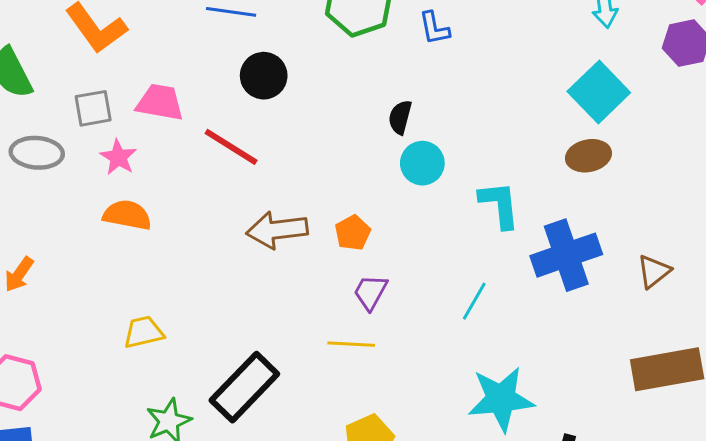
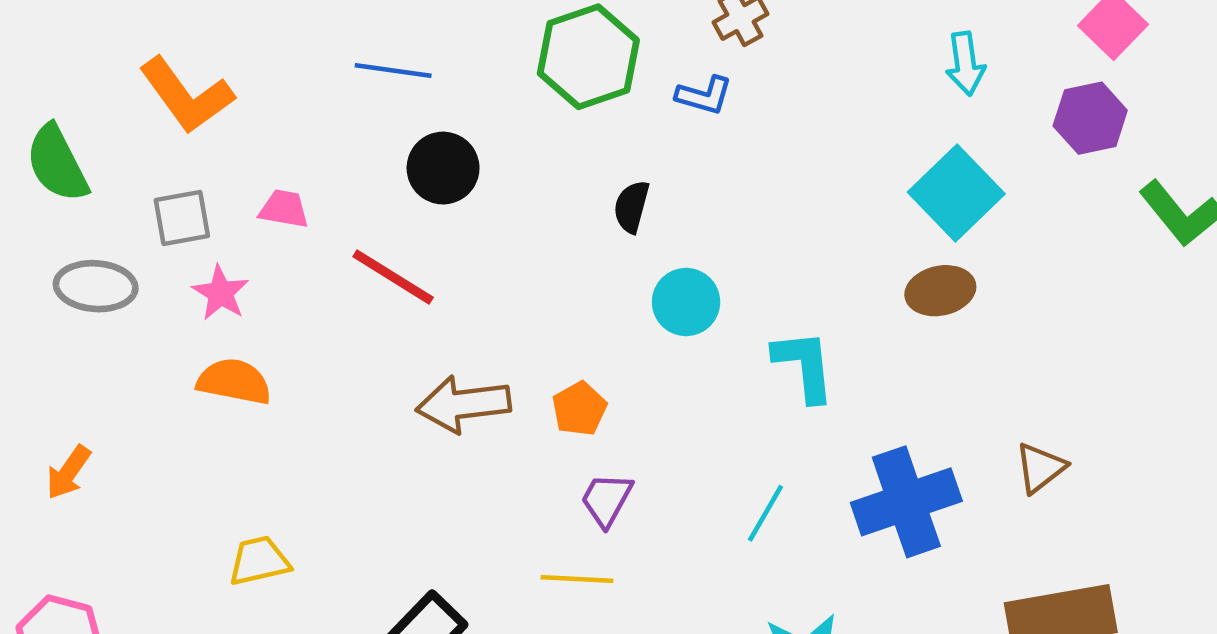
blue L-shape: (434, 28) -> (704, 95), turned -63
pink trapezoid: (160, 102) -> (284, 209), size x0.7
black semicircle: (400, 117) -> (632, 207), moved
blue cross: (566, 255) -> (906, 502), moved

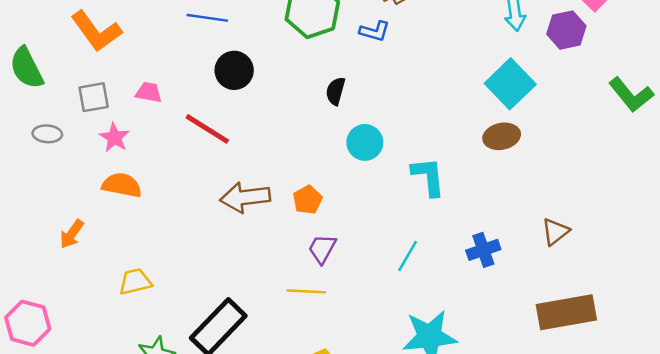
purple hexagon: (1090, 118) -> (566, 30), moved
gray ellipse: (96, 286) -> (47, 134), size x0.7
orange arrow: (68, 472) -> (72, 234), moved
blue cross: (906, 502) -> (483, 250), size x0.6

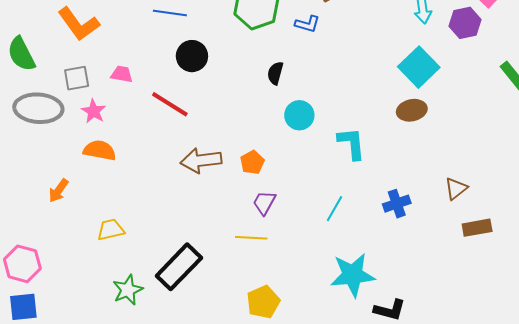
gray ellipse: (47, 134) -> (38, 108), size x2.0
brown rectangle: (566, 312) -> (477, 228), moved, size x0.6

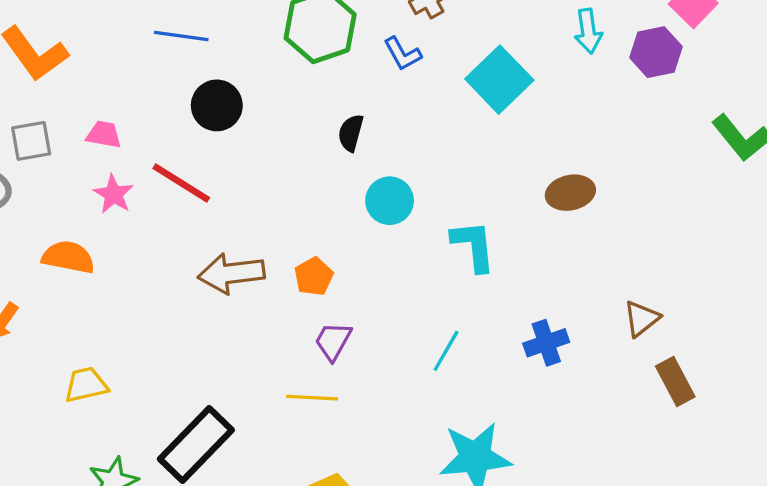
blue L-shape: (307, 24) -> (402, 54), turned 45
cyan square: (419, 67) -> (499, 80), moved
pink star: (94, 111) -> (113, 194), moved
brown rectangle: (477, 228) -> (675, 382), turned 72

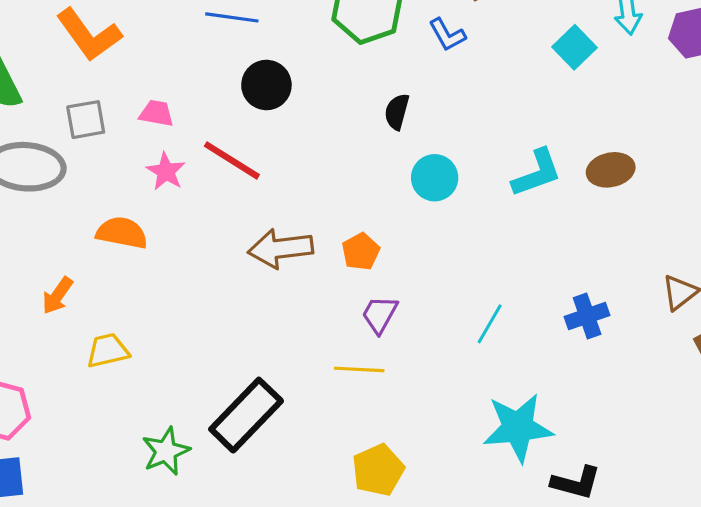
cyan square: (499, 80) -> (574, 47), moved, size x0.7
cyan L-shape: (474, 246) -> (537, 173), moved, turned 76
yellow trapezoid: (86, 385) -> (108, 351), moved

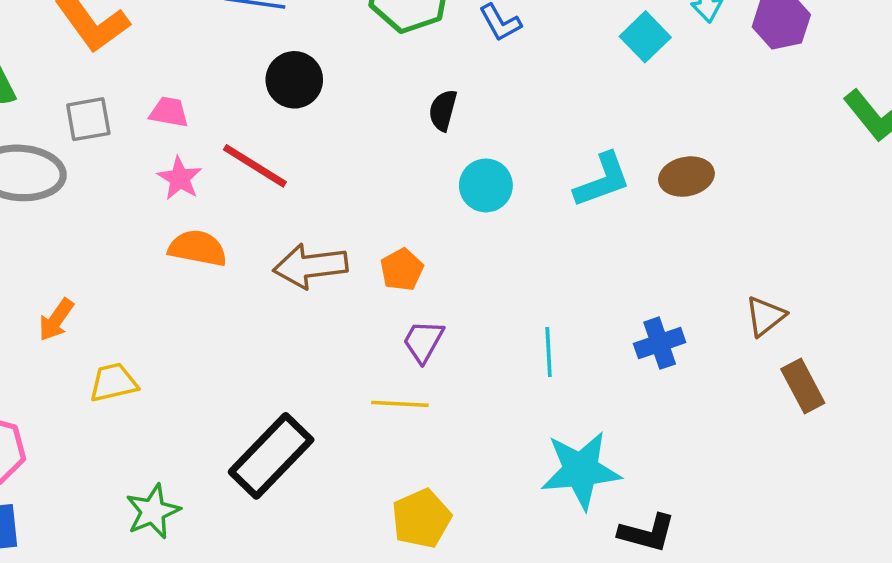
orange semicircle: (122, 233) -> (198, 248), moved
cyan line: (490, 324) -> (549, 352), turned -33
green star: (166, 451) -> (153, 511), moved

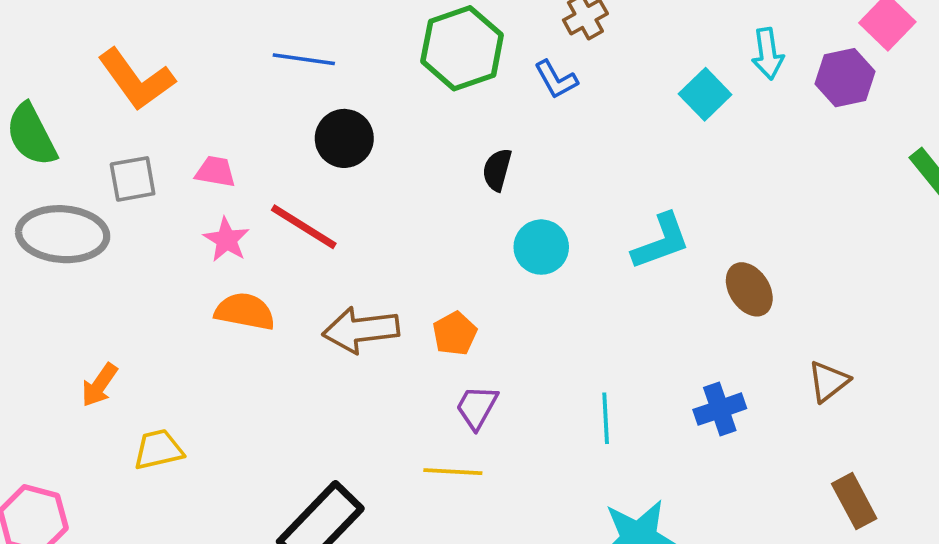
brown ellipse: (686, 177) -> (749, 289), moved, turned 69
brown rectangle: (803, 386) -> (854, 501), moved

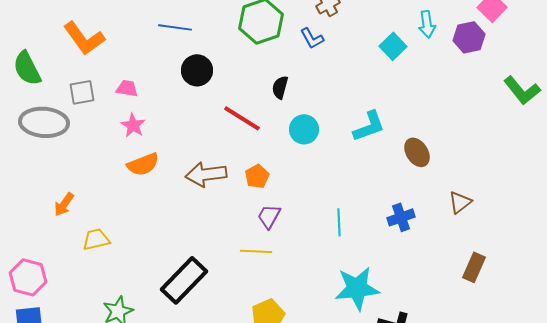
red line: (304, 227) -> (242, 118), moved
orange semicircle: (245, 311) -> (143, 164), turned 148
brown rectangle: (854, 501) -> (474, 267), turned 52

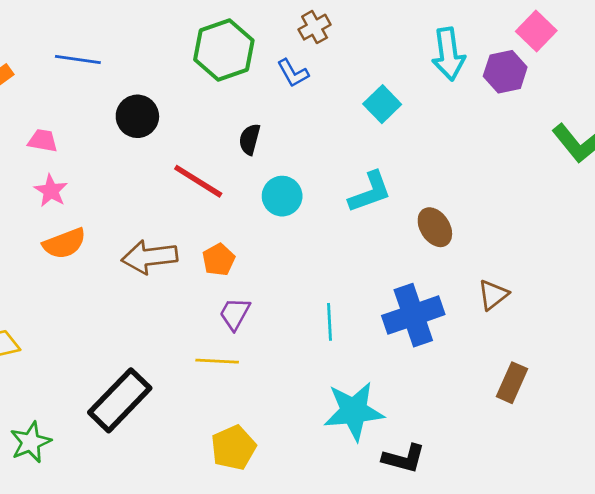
cyan arrow: (427, 24) -> (448, 54), size x1.4
blue line: (175, 27) -> (78, 60), moved
cyan square: (393, 46) -> (382, 104), moved
blue cross: (401, 217) -> (413, 315), size x1.6

